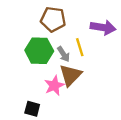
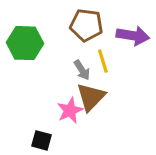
brown pentagon: (53, 19) -> (86, 25), moved
green hexagon: (39, 51) -> (25, 43), moved

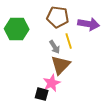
pink star: (70, 110) -> (52, 83), moved
black square: (41, 140) -> (42, 94), moved

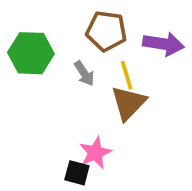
gray arrow: (55, 47) -> (84, 73), moved
brown triangle: (61, 65) -> (128, 103), moved

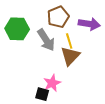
brown pentagon: (106, 31) -> (58, 17), turned -30
gray arrow: (84, 73) -> (46, 40), size x1.6

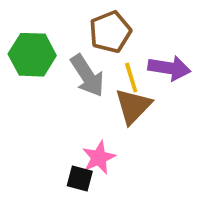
purple arrow: (89, 24) -> (169, 68), moved

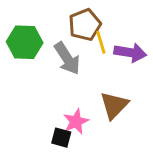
yellow line: (131, 78) -> (101, 42), moved
brown triangle: (133, 106) -> (114, 105), moved

